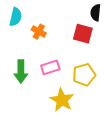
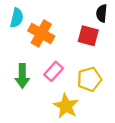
orange cross: (39, 32) -> (41, 33), size x1.6
pink rectangle: (50, 67) -> (54, 71), turned -30

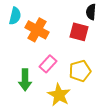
green arrow: (22, 76) -> (25, 80), moved

